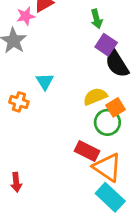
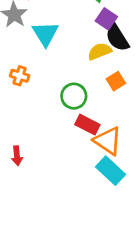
cyan triangle: (45, 82) -> (45, 34), moved, size x1.5
yellow semicircle: (95, 96) -> (100, 51), moved
green circle: (107, 122) -> (74, 96), moved

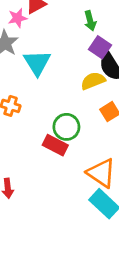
red rectangle: (87, 125) -> (55, 145), moved

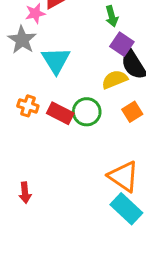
green circle: (66, 127) -> (87, 112), moved
red rectangle: (55, 145) -> (60, 113), moved

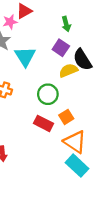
purple square: (122, 44) -> (61, 48), moved
orange square: (132, 112) -> (66, 117), moved
red rectangle: (60, 113) -> (44, 123), moved

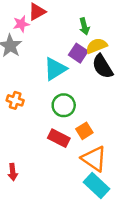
cyan triangle: (25, 56) -> (55, 69), moved, turned 30
yellow semicircle: (68, 70) -> (96, 46), moved

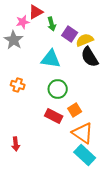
green arrow: (84, 26) -> (52, 24), moved
purple square: (78, 53) -> (70, 34), moved
cyan triangle: (55, 69) -> (51, 59), turned 40

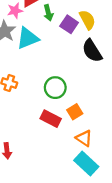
yellow semicircle: (85, 40) -> (87, 20), moved, turned 84
cyan triangle: (51, 59) -> (28, 38), moved, turned -30
orange triangle: (83, 133) -> (84, 138), size x0.7

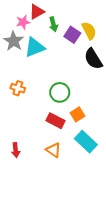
orange triangle: (84, 138) -> (53, 150), moved
cyan rectangle: (86, 163) -> (86, 142), moved

